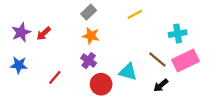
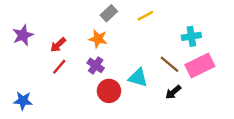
gray rectangle: (89, 12) -> (109, 13), moved
red arrow: (44, 34) -> (58, 45), moved
blue star: (19, 65) -> (23, 101), moved
red line: (55, 77) -> (59, 67), moved

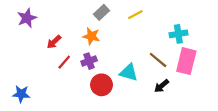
purple star: (23, 35) -> (27, 18), moved
purple cross: (96, 65) -> (89, 61), turned 35
pink rectangle: (200, 65) -> (186, 61), turned -50
red line: (59, 67) -> (64, 62), moved

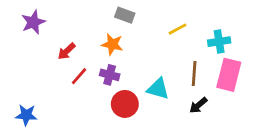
gray rectangle: (101, 12) -> (125, 15), turned 63
yellow line: (135, 15) -> (178, 29), moved
brown line: (158, 60) -> (194, 73), turned 54
purple cross: (89, 61) -> (110, 75), turned 35

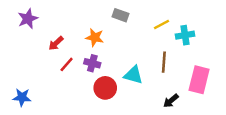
gray rectangle: (125, 15) -> (120, 15), moved
yellow line: (178, 29) -> (162, 25), moved
pink rectangle: (229, 75) -> (199, 80), moved
black arrow: (198, 105) -> (171, 101), moved

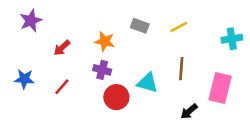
gray rectangle: (120, 15) -> (140, 26), moved
cyan cross: (185, 35) -> (232, 39), moved
red line: (67, 64) -> (62, 87), moved
blue star: (22, 97) -> (24, 79), moved

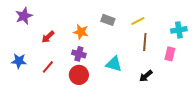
brown line: (181, 69) -> (145, 42), moved
pink rectangle: (220, 88) -> (170, 54), moved, size x0.6
red circle: (116, 97) -> (79, 75), moved
black arrow: (189, 111) -> (146, 76), moved

